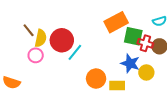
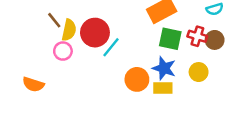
green square: (133, 36) -> (170, 39), moved
blue star: (130, 63) -> (164, 68), moved

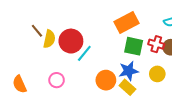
pink circle: (63, 51) -> (57, 80), moved
blue star: (164, 68) -> (129, 71), turned -30
orange semicircle: (33, 84) -> (19, 84), turned 48
yellow rectangle: (163, 88) -> (127, 87), turned 42

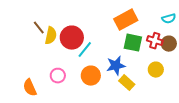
blue star: (129, 71) -> (116, 66), moved
orange circle: (106, 80) -> (91, 76), moved
orange semicircle: (19, 84) -> (30, 88), moved

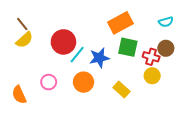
brown line: (39, 28) -> (22, 24), moved
yellow semicircle: (51, 36) -> (24, 40), moved, turned 36
red cross: (155, 41) -> (151, 57), moved
blue star: (116, 66) -> (99, 58), moved

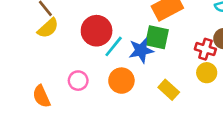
green square: (128, 47) -> (157, 37), moved

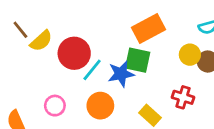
yellow semicircle: (48, 28) -> (41, 41), moved
red cross: (205, 49) -> (183, 97), moved
yellow circle: (207, 73) -> (190, 55), moved

